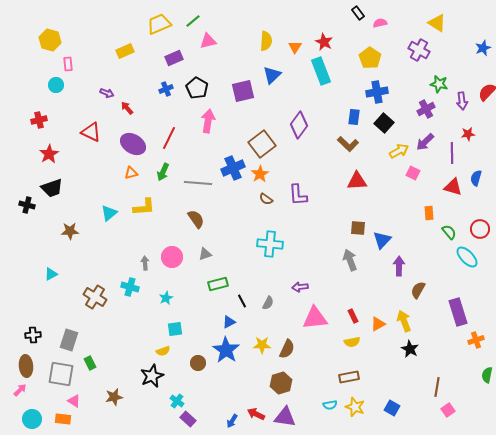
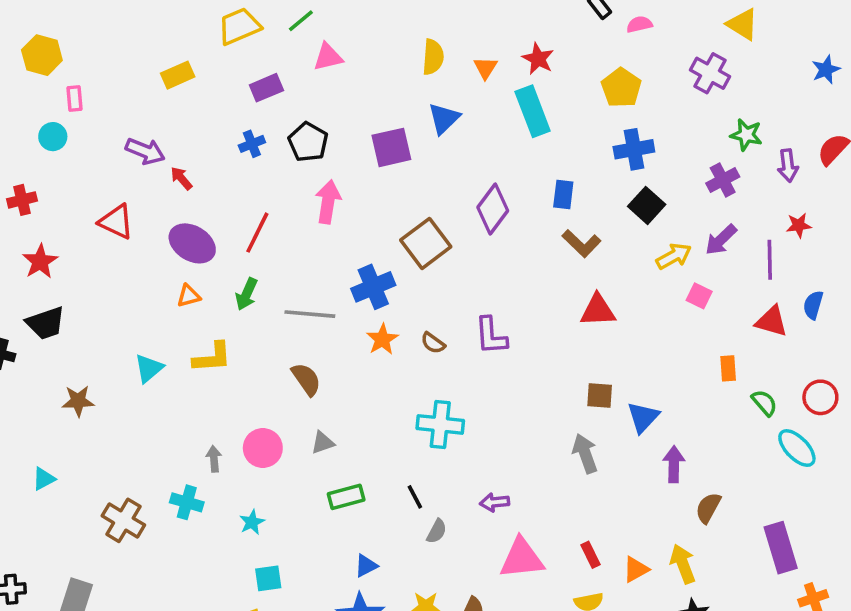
purple arrow: (107, 93) -> (145, 151), size x1.5
blue rectangle: (354, 117) -> (563, 195), moved
orange star: (260, 174) -> (382, 339), moved
black line: (242, 301) -> (415, 497), moved

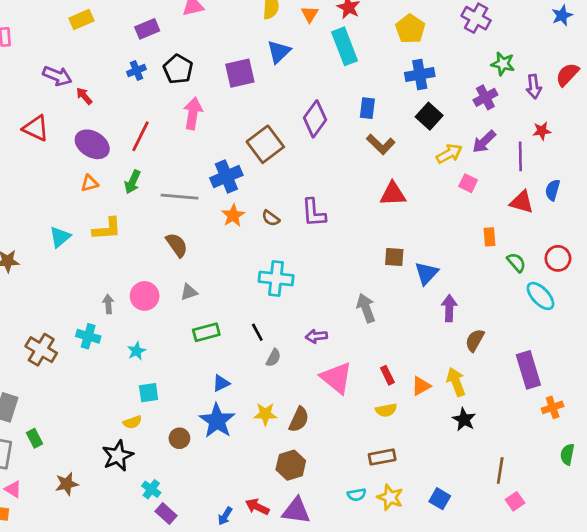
gray arrow: (585, 453) -> (366, 308), moved
pink triangle: (522, 558) -> (336, 378), turned 45

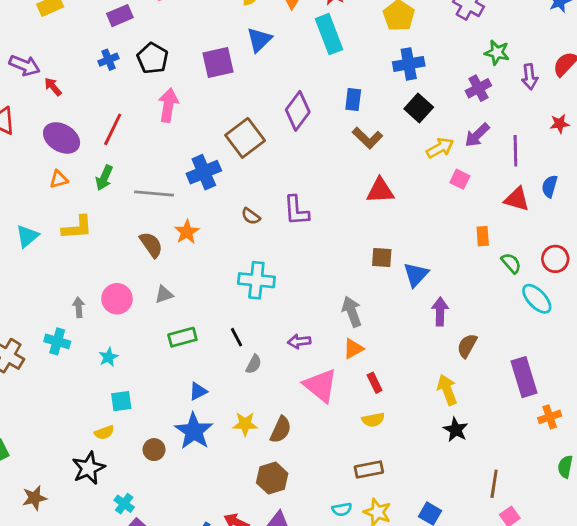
red star: (542, 131) -> (560, 124), moved
orange star: (233, 215) -> (187, 232), moved
orange triangle: (421, 386) -> (353, 349), moved

